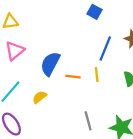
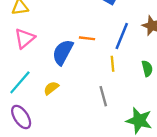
orange line: (73, 77) -> (87, 38), moved
gray line: (88, 121) -> (103, 96), moved

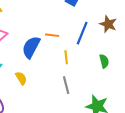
yellow line: (113, 64) -> (66, 57), moved
yellow semicircle: (51, 88) -> (21, 78), turned 96

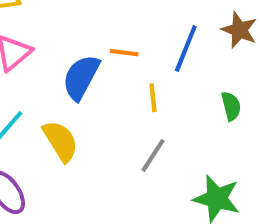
yellow semicircle: (21, 78) -> (60, 141), size x1.5
gray line: (66, 85) -> (153, 155), turned 48

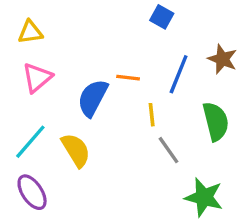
green semicircle: (231, 106) -> (216, 121), size x1.6
gray line: (153, 155) -> (169, 150), moved, turned -68

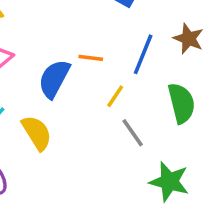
yellow line: (152, 115) -> (115, 96), turned 40

